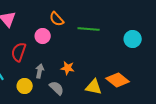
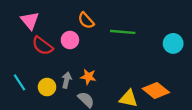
red semicircle: (19, 52) -> (42, 46), moved, turned -72
orange star: (68, 68) -> (88, 77), moved
yellow circle: (25, 86) -> (47, 87), moved

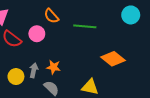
cyan circle: (173, 43) -> (131, 15), moved
orange diamond: (156, 90) -> (113, 59), moved

